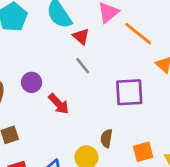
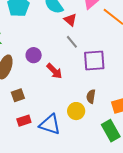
purple square: (129, 92) -> (94, 60), moved

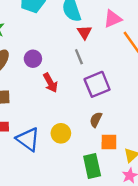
purple square: (94, 60) -> (97, 84), turned -35
brown semicircle: (91, 96) -> (96, 120), moved

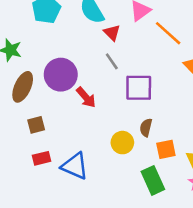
purple circle: (33, 59) -> (61, 75), size x1.6
purple square: (97, 84) -> (139, 88), turned 35
yellow circle: (61, 133) -> (122, 143), moved

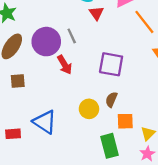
gray line: (112, 61) -> (72, 36), moved
red rectangle: (42, 158) -> (13, 134), moved

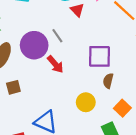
brown semicircle: (111, 100) -> (108, 81), moved
orange square: (125, 121) -> (122, 108), turned -35

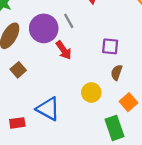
purple square: (100, 56) -> (110, 46), size x0.7
brown square: (13, 87) -> (18, 70), turned -32

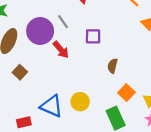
purple square: (110, 46) -> (93, 36), moved
yellow circle: (91, 92) -> (80, 102), moved

